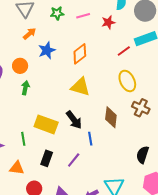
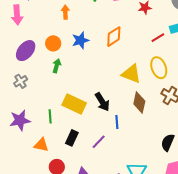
orange arrow: (29, 34) -> (65, 12), turned -56
blue star: (47, 50) -> (80, 40), moved
yellow triangle: (80, 87) -> (131, 74), moved

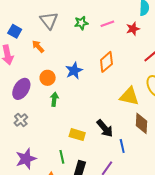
orange arrow: (65, 12) -> (38, 46), moved, turned -32
yellow rectangle: (74, 104) -> (77, 135), size x0.7
green line: (50, 116) -> (62, 157), moved

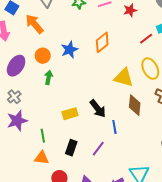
orange arrow: (38, 46) -> (34, 24), size x1.5
yellow rectangle: (77, 135) -> (70, 114), turned -35
green line: (62, 157) -> (43, 136), moved
purple star: (26, 159) -> (17, 121), moved

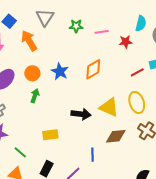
blue star: (69, 50) -> (60, 71), turned -30
brown diamond: (135, 105) -> (116, 136), turned 70
black arrow: (98, 109) -> (81, 114), moved, turned -54
green line: (43, 136) -> (20, 152), turned -48

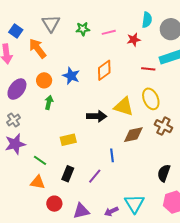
red line: (137, 72) -> (148, 69), turned 40

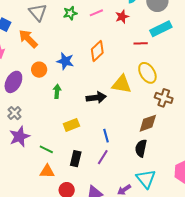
green arrow: (49, 102) -> (57, 91), moved
brown diamond: (133, 135) -> (148, 123), moved
blue line: (112, 155) -> (106, 136), moved
black semicircle: (164, 173) -> (141, 148), moved

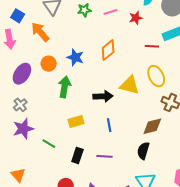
green arrow: (57, 91) -> (65, 87), size x1.5
blue line: (106, 136) -> (109, 125), moved
purple line: (103, 157) -> (104, 156), turned 56
orange triangle: (47, 171) -> (18, 175), moved, turned 42

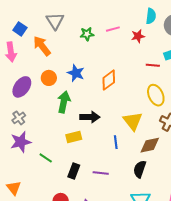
green star: (84, 10) -> (87, 34), moved
orange diamond: (108, 50) -> (109, 80), moved
yellow triangle: (130, 85) -> (133, 121), moved, turned 35
black arrow: (103, 96) -> (90, 117), moved
blue line: (109, 125) -> (116, 142), moved

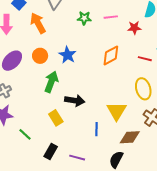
orange diamond: (109, 80) -> (111, 55), moved
yellow rectangle: (74, 137) -> (56, 118), turned 63

